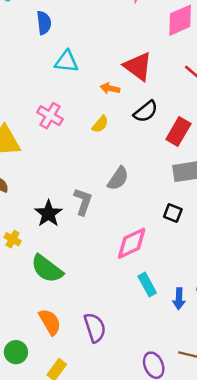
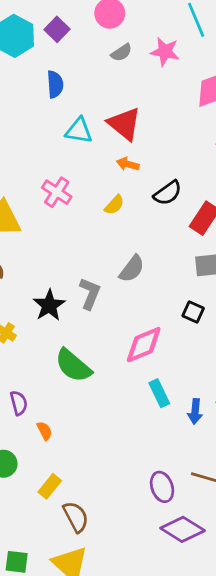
red triangle: (138, 66) -> (124, 124), moved
green semicircle: (47, 269) -> (73, 366), moved
orange semicircle: (50, 322) -> (44, 431), size x0.6
purple semicircle: (95, 328) -> (19, 403), moved, size x0.7

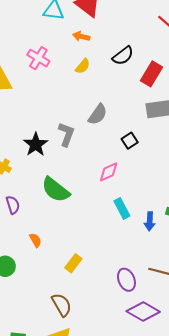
orange arrow: (128, 164) -> (81, 36), moved
black square: (193, 312) -> (130, 141), moved, turned 35
pink diamond: (144, 345) -> (109, 172), size x0.7
purple semicircle: (19, 403) -> (13, 205), moved
yellow rectangle: (50, 486) -> (73, 263), moved

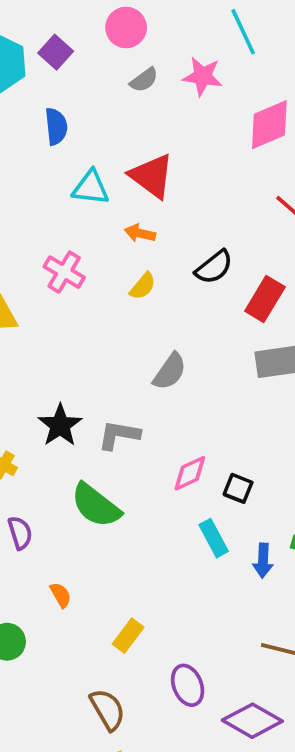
gray L-shape: (66, 134) -> (119, 435), moved, turned -100
black square: (130, 141) -> (238, 488), moved, turned -35
purple ellipse: (126, 280) -> (188, 685), moved

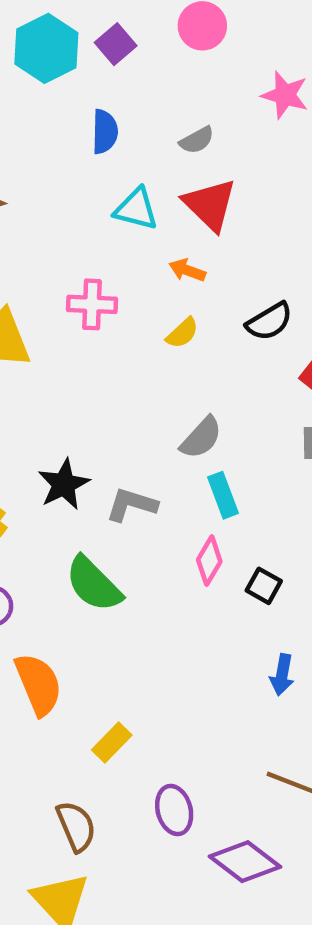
gray semicircle: (144, 80) -> (197, 140), moved
pink cross: (64, 272) -> (92, 304), turned -36
pink diamond: (190, 473) -> (209, 561), turned -42
cyan rectangle: (214, 538) -> (223, 495), moved
orange semicircle: (61, 595) -> (38, 684), size x2.0

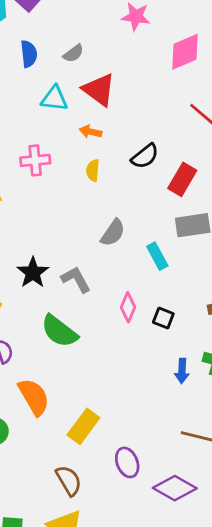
gray semicircle: (197, 140) -> (73, 53), moved
yellow semicircle: (182, 333) -> (93, 170), turned 145
cyan rectangle: (223, 495) -> (157, 256), moved
gray L-shape: (132, 505) -> (76, 279), turned 52
yellow rectangle: (112, 742) -> (83, 426), size x1.4

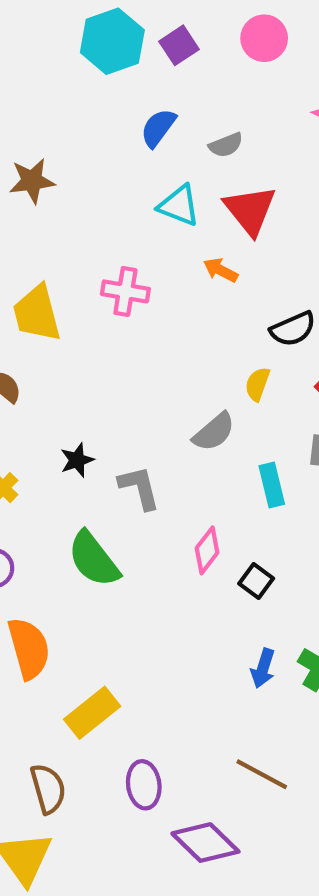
blue semicircle: (29, 54) -> (158, 128), turned -152
yellow semicircle: (93, 170) -> (257, 384), moved
black star: (33, 273) -> (77, 460), size x0.7

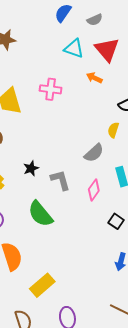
pink diamond: (207, 550) -> (94, 190), moved

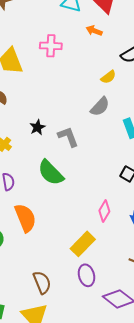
yellow semicircle: (113, 130) -> (108, 77), moved, turned -140
pink diamond: (94, 190) -> (104, 211), moved
yellow rectangle: (42, 285) -> (83, 244), moved

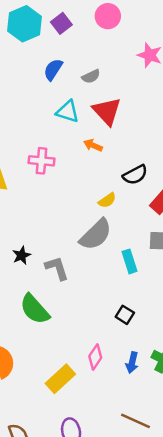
gray semicircle: (100, 107) -> (96, 235), size x1.4
yellow rectangle: (83, 244) -> (60, 379), moved

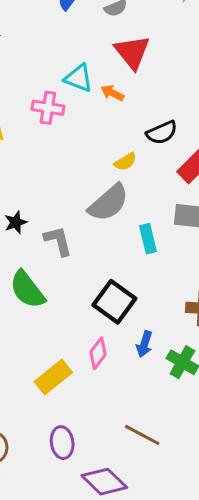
cyan triangle: (68, 111) -> (78, 78), moved
black square: (125, 315) -> (114, 302), moved, size x1.8
blue arrow: (132, 363) -> (144, 344), moved

